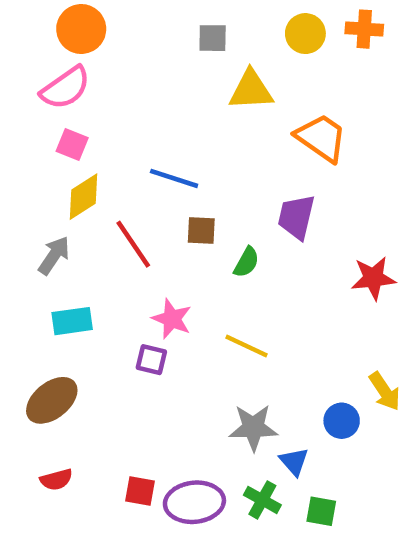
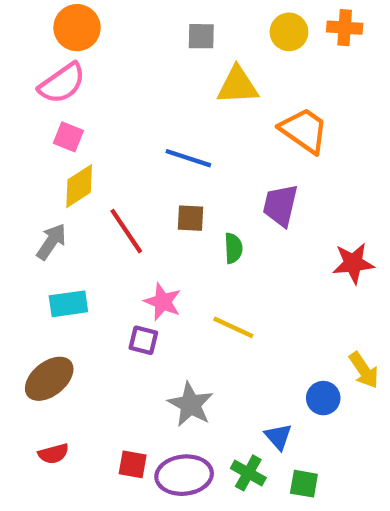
blue line: (174, 178) -> (188, 158), moved
green semicircle: (247, 262) -> (233, 248), turned -32
gray star: (253, 428) -> (190, 404), moved, turned 30

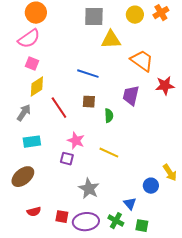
orange cross: (345, 28) -> (161, 13), turned -35
gray square: (201, 36) -> (94, 17), size x1.5
red star: (353, 263) -> (165, 86), moved
red semicircle: (53, 454) -> (34, 212), moved

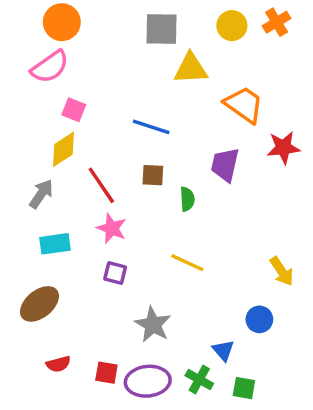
pink square: (32, 64) -> (74, 110), moved
pink star: (76, 141) -> (112, 228), moved
yellow arrow: (170, 173) -> (282, 271), moved

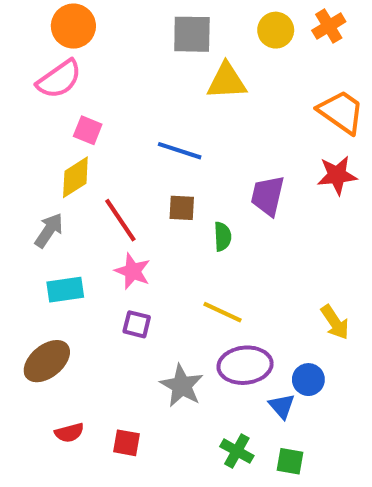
orange trapezoid: (244, 105) -> (341, 112), moved
blue triangle: (223, 350) -> (282, 406), moved
purple ellipse: (148, 381) -> (245, 365), moved

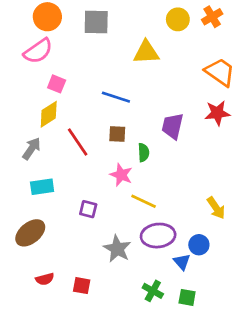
gray square: (192, 34) -> (96, 22), moved
pink star: (133, 271) -> (121, 175), moved

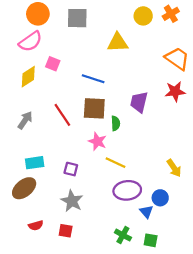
pink square: (57, 84) -> (53, 64), moved
yellow diamond: (49, 114) -> (28, 77), moved
brown square: (117, 134) -> (94, 108), size x1.6
cyan rectangle: (42, 187) -> (35, 163), moved
gray star: (117, 249) -> (72, 201), moved

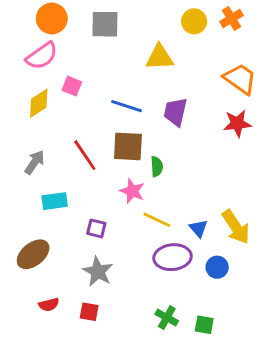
purple trapezoid: (139, 102) -> (175, 112), moved
cyan rectangle: (35, 163) -> (55, 201), moved
yellow arrow: (174, 168) -> (236, 227), size x1.4
blue triangle: (146, 212) -> (198, 228), moved

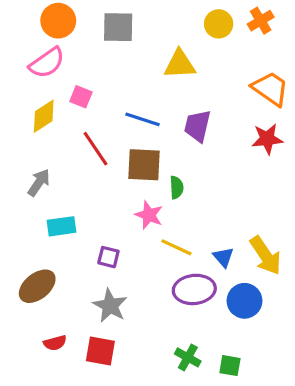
red line: (85, 155) -> (96, 149), moved
blue circle: (217, 267) -> (244, 301), size x1.4
red square: (89, 312) -> (100, 351), size x1.4

